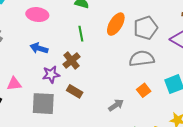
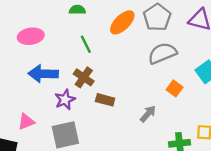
orange ellipse: (116, 24) -> (122, 22), turned 30
blue arrow: (39, 48) -> (43, 74), size x1.4
brown rectangle: (75, 91) -> (105, 100), moved

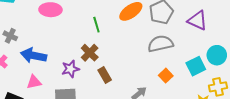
blue arrow: (43, 74) -> (34, 55), moved
brown rectangle: (105, 100) -> (105, 75), turned 35

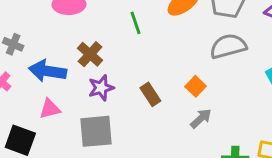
brown cross: (90, 53) -> (90, 54), moved
orange square: (166, 76) -> (196, 86), moved

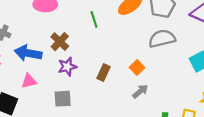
brown rectangle: (150, 94) -> (104, 73), turned 56
gray square: (96, 131) -> (63, 99), size x0.7

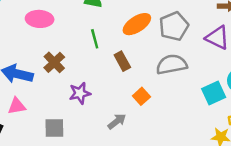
purple star: (67, 67) -> (80, 93), moved
brown rectangle: (104, 73) -> (122, 61), moved, turned -56
gray arrow: (140, 91) -> (117, 121), moved

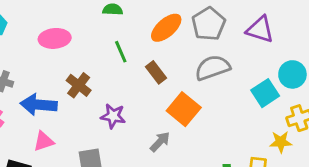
purple star: (80, 93) -> (113, 116), turned 30
orange square: (141, 96) -> (184, 109), size x1.6

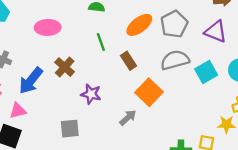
cyan square: (265, 93) -> (206, 72), moved
blue arrow: (39, 105) -> (31, 81), turned -60
pink triangle: (44, 141) -> (18, 111), moved

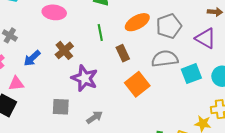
blue arrow: (31, 81) -> (32, 58), size x0.7
purple star: (91, 94) -> (85, 78), size x1.4
gray arrow: (128, 118) -> (95, 117), moved

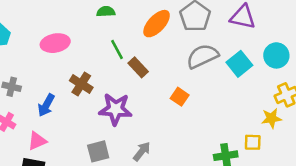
brown rectangle: (123, 53) -> (138, 67), moved
orange square: (137, 84) -> (180, 97), size x0.6

